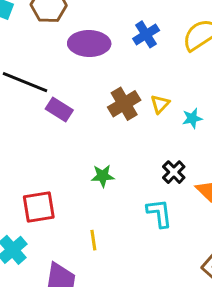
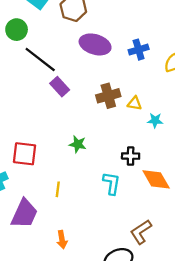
yellow triangle: (160, 104) -> (134, 103), turned 40
black cross: (174, 172) -> (131, 156), turned 30

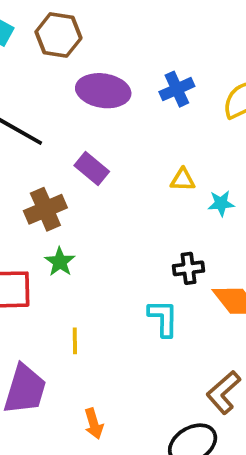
purple rectangle: (60, 87) -> (92, 168), moved
brown cross: (108, 96) -> (45, 209), moved
green star: (78, 144) -> (60, 262), moved, turned 30

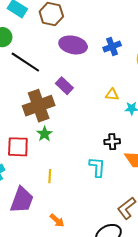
brown cross: (45, 209) -> (39, 106), size x1.4
orange arrow: (94, 424) -> (57, 220), turned -35

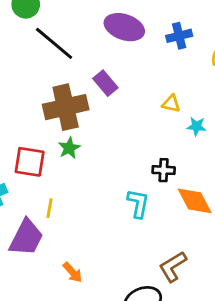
yellow line: (50, 176) -> (50, 208), moved

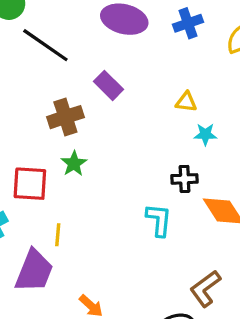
brown cross: (66, 107) -> (65, 117), size x0.7
cyan star: (196, 126) -> (205, 134), moved

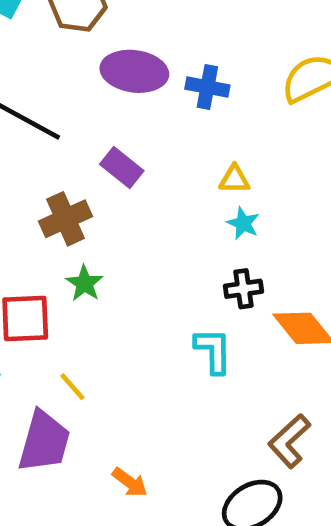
blue cross: (188, 23) -> (207, 87), moved, turned 36
cyan star: (205, 134) -> (243, 223), moved, turned 30
yellow line: (58, 235) -> (72, 387), turned -40

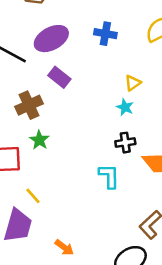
purple ellipse: (134, 71) -> (51, 39), moved, turned -36
yellow triangle: (234, 179) -> (133, 83), moved, turned -36

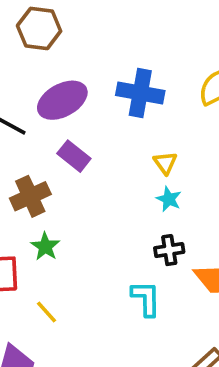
blue cross: (105, 34) -> (140, 93), size x1.4
yellow triangle: (133, 83) -> (165, 163), moved, turned -30
yellow line: (33, 196) -> (46, 312), moved

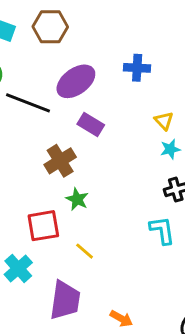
blue cross: (140, 93) -> (137, 68), size x0.7
cyan star: (169, 199) -> (170, 149), turned -30

